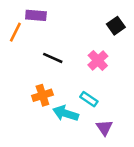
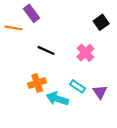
purple rectangle: (36, 15) -> (31, 13), turned 48
orange line: (15, 32) -> (13, 28), turned 72
purple triangle: (104, 128) -> (100, 92), moved

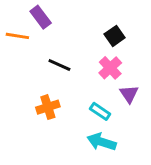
black square: (101, 22) -> (115, 36), moved
purple triangle: (100, 92) -> (129, 94), moved
cyan arrow: (57, 99) -> (102, 142), moved

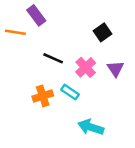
pink cross: (110, 68) -> (86, 67), moved
purple triangle: (129, 94) -> (115, 69), moved
cyan rectangle: (100, 111) -> (70, 92), moved

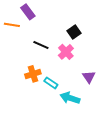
black square: (102, 32) -> (74, 32), moved
purple triangle: (115, 69) -> (89, 77), moved
cyan rectangle: (70, 92) -> (51, 83), moved

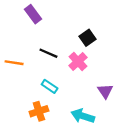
orange line: (12, 25) -> (14, 63), moved
orange cross: (33, 74) -> (39, 111), moved
cyan rectangle: (51, 83) -> (50, 86), moved

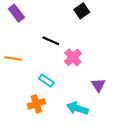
purple rectangle: (33, 14) -> (16, 13), moved
black square: (87, 38) -> (82, 11), moved
black line: (48, 53) -> (51, 41), moved

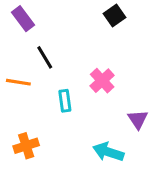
black line: (51, 41) -> (45, 57), moved, turned 35
cyan rectangle: (46, 81) -> (65, 101), moved, turned 48
orange cross: (36, 104) -> (26, 146), moved

